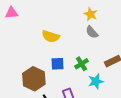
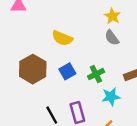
blue square: (57, 64) -> (67, 71), turned -32
brown hexagon: (34, 79) -> (33, 69), moved

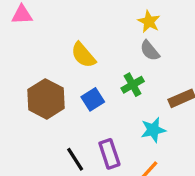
yellow semicircle: (62, 38) -> (83, 55), turned 30
green cross: (96, 74) -> (133, 85), moved

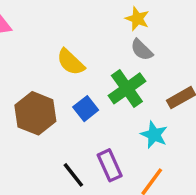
green cross: (133, 85) -> (127, 88), size x1.5
cyan star: (153, 130) -> (154, 135), turned -30

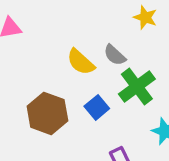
gray semicircle: (142, 50) -> (115, 55), moved

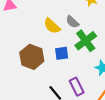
blue square: (97, 107) -> (62, 53), turned 32

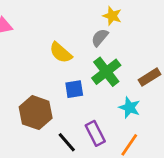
gray semicircle: (72, 22) -> (100, 38), moved, turned 88
brown hexagon: (32, 57) -> (36, 113), moved

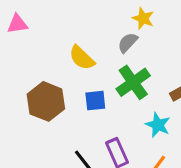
brown hexagon: (36, 113) -> (46, 101), moved

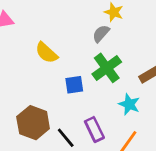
yellow semicircle: (82, 58) -> (46, 53), moved
brown hexagon: (46, 101) -> (33, 123), moved

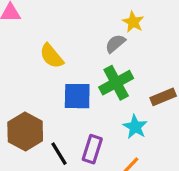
blue square: (74, 85) -> (77, 96), size x1.4
purple rectangle: (94, 130) -> (92, 149), turned 35

